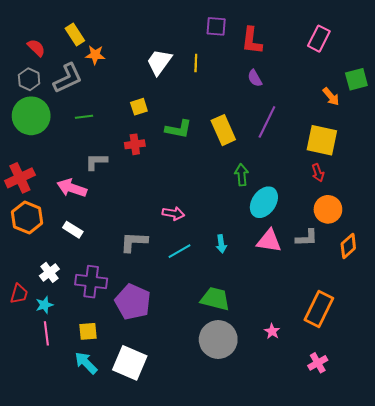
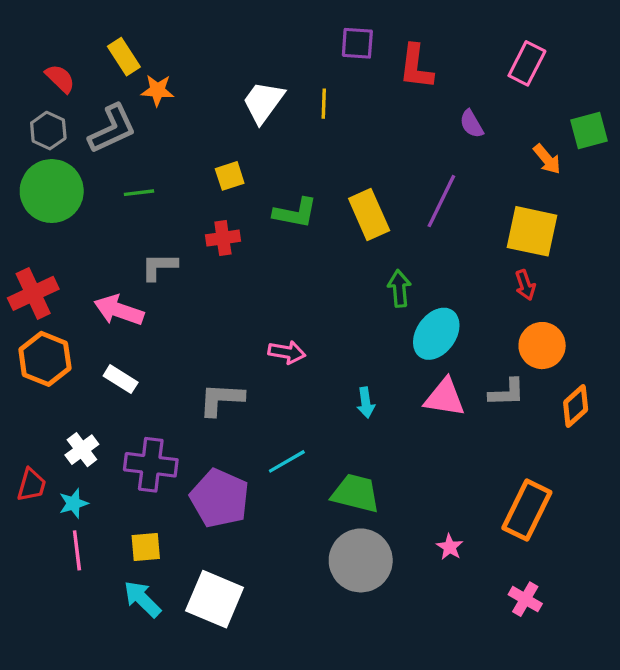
purple semicircle: (255, 78) -> (472, 124), moved
cyan line: (180, 251) -> (287, 461), moved
pink cross: (318, 363) -> (525, 599), turned -30

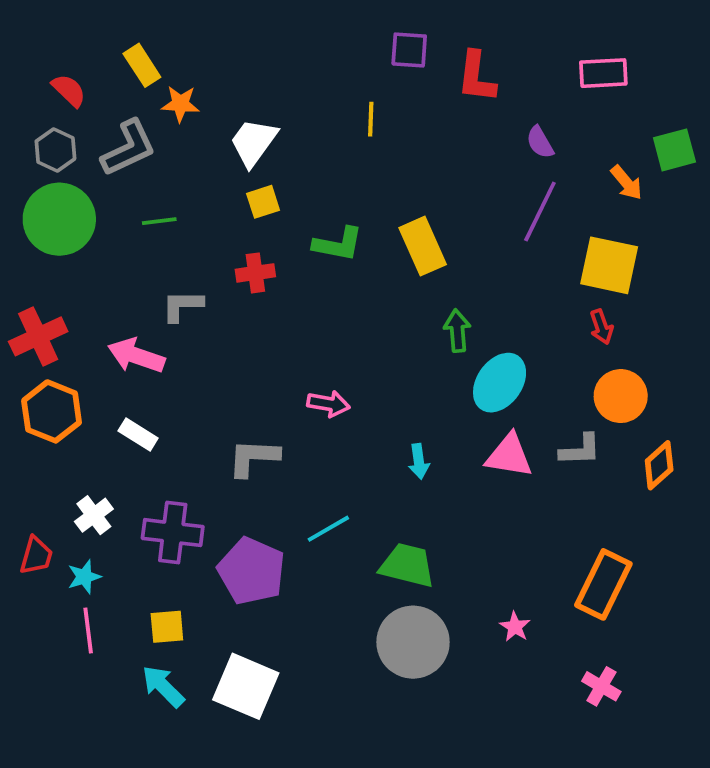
pink rectangle: (527, 63) -> (603, 73), turned 60
white trapezoid: (263, 102) -> (253, 142), moved
purple line: (441, 201) -> (540, 211), moved

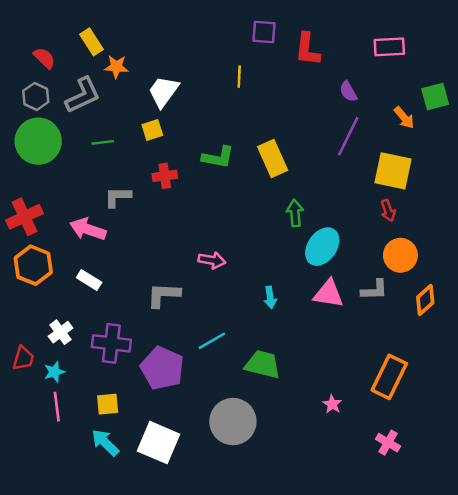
yellow square: (263, 202) -> (152, 130), moved
gray circle: (413, 642) -> (233, 422), moved

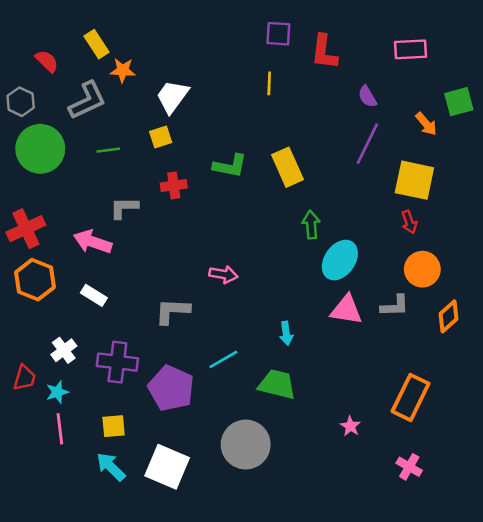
yellow line: (239, 77) -> (269, 83), moved
gray hexagon: (36, 96) -> (21, 102), moved
cyan arrow: (270, 297) -> (286, 333), moved

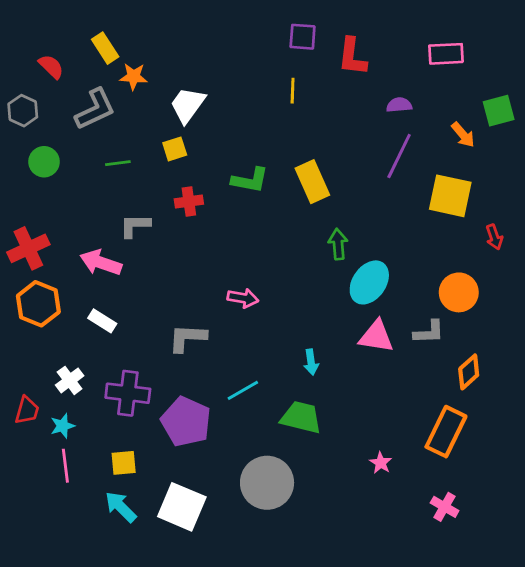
purple semicircle: (367, 96) -> (399, 105), turned 115
green circle: (40, 149) -> (44, 162), size x0.6
red arrow: (409, 222) -> (494, 237), moved
orange diamond: (448, 316) -> (469, 372), moved

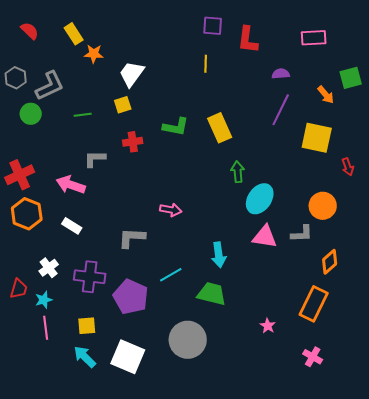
red semicircle: (51, 67) -> (30, 31), moved
gray L-shape: (95, 109) -> (50, 86), moved
cyan arrow: (311, 362) -> (219, 255), size x1.4

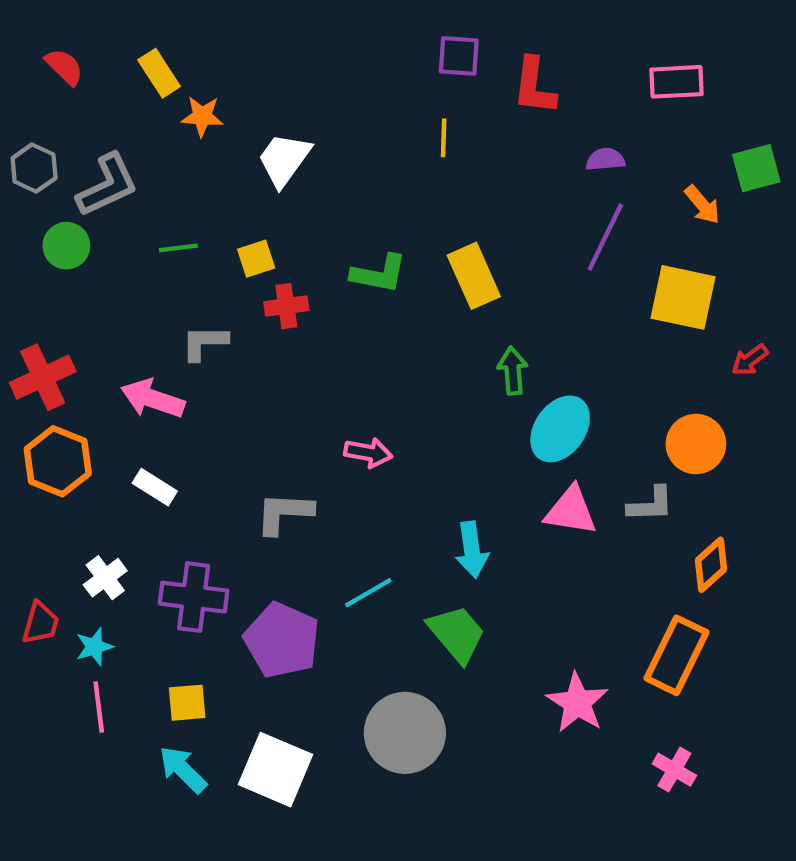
yellow square: (123, 105) -> (256, 259), moved
red arrow: (348, 167) -> (750, 360), turned 72
green trapezoid: (212, 294) -> (457, 634), turned 36
pink star: (268, 326) -> (577, 703), size x1.8

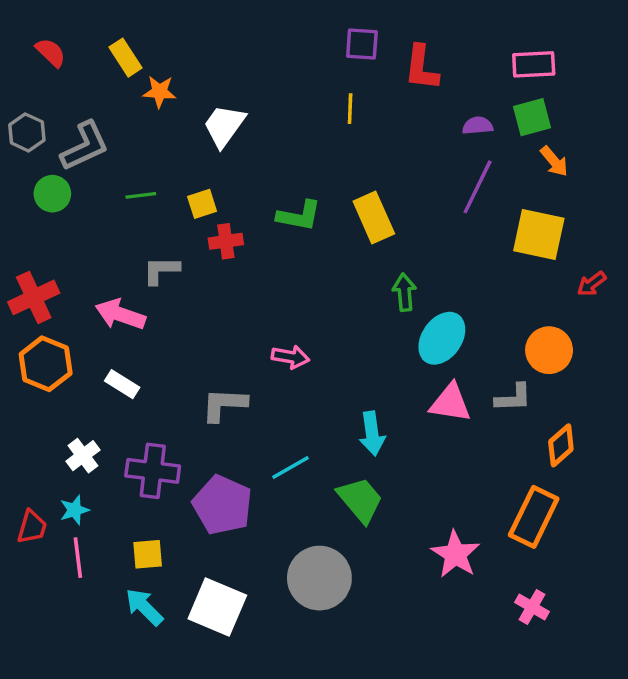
green square: (756, 168) -> (532, 117), moved
red trapezoid: (41, 623) -> (32, 527), moved

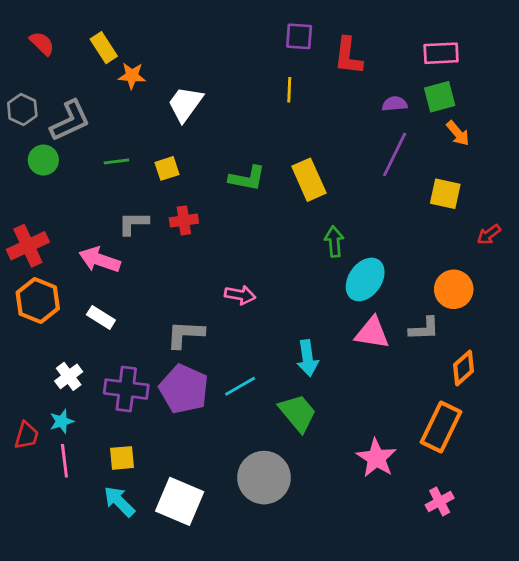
yellow square: (539, 234) -> (445, 194), size x0.7
red cross: (226, 241) -> (184, 220), moved
purple pentagon: (222, 505) -> (184, 389), moved
pink cross: (532, 607) -> (440, 501), turned 32

